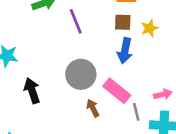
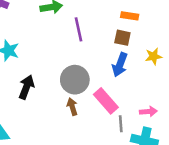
yellow star: (150, 28) -> (153, 56), moved
black arrow: (32, 91) -> (26, 87), turned 30
brown arrow: (93, 108) -> (72, 107), moved

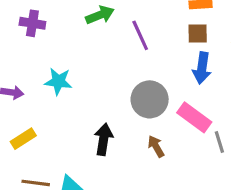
black arrow: (26, 87) -> (104, 139), moved
brown arrow: (72, 107) -> (156, 146), moved

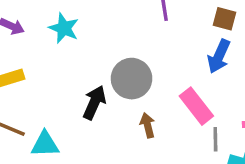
gray circle: (150, 99) -> (132, 79), moved

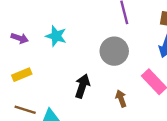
gray circle: (132, 79) -> (114, 51), moved

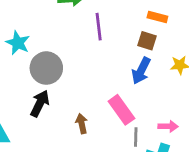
gray circle: (114, 51) -> (46, 68), moved

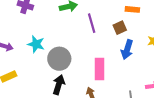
brown square: (147, 41) -> (120, 28), moved, turned -32
pink rectangle: (121, 110) -> (99, 69), moved, turned 45

